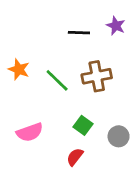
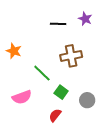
green line: (57, 80) -> (42, 73), moved

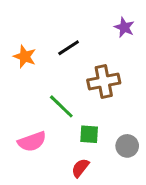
black line: (58, 24) -> (69, 48), moved, turned -35
orange star: (14, 51) -> (25, 57), moved
green square: (61, 92) -> (89, 134), turned -32

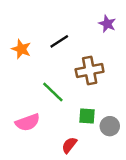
green square: (89, 134) -> (87, 116), moved

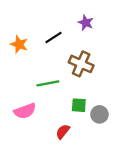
purple star: (107, 24) -> (86, 23), moved
brown cross: (90, 71) -> (81, 64), turned 35
green line: (53, 92) -> (48, 83), turned -55

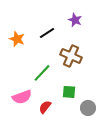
green line: (48, 83) -> (42, 73), turned -36
gray circle: (99, 114) -> (88, 108), moved
red semicircle: (63, 132) -> (45, 107), moved

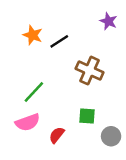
purple star: (75, 20) -> (109, 21), moved
orange star: (17, 39) -> (33, 35), moved
green line: (42, 73) -> (34, 92), moved

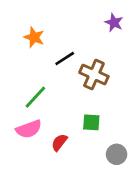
black line: (59, 41) -> (65, 59), moved
gray circle: (111, 136) -> (117, 154), moved

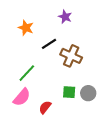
purple star: (114, 23) -> (65, 17), moved
pink semicircle: (29, 129) -> (22, 97), turned -30
gray circle: (117, 154) -> (88, 93), moved

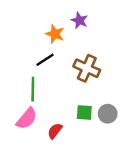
orange star: (26, 28) -> (55, 34), moved
black line: (49, 44) -> (45, 60), moved
green line: (27, 73) -> (33, 89), turned -42

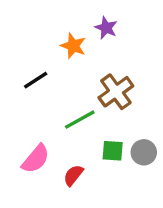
black line: (45, 60) -> (36, 80), moved
brown cross: (87, 68) -> (116, 92), turned 30
green line: (33, 89) -> (80, 120), moved, turned 60

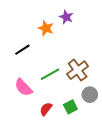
brown cross: (116, 92) -> (78, 70), moved
green square: (113, 151) -> (70, 107), moved, turned -32
pink semicircle: (36, 159) -> (23, 87), moved, turned 96

